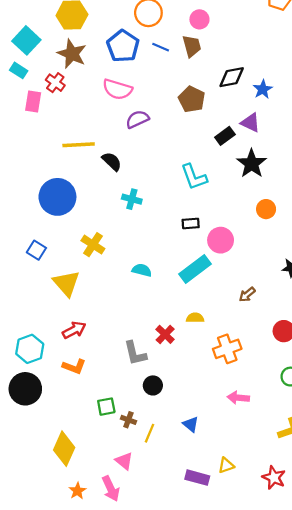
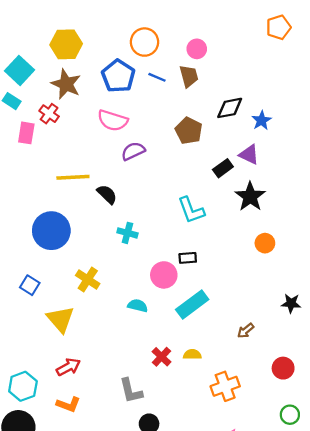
pink circle: (221, 240) -> (164, 275), moved
red cross: (165, 334) -> (162, 357), moved

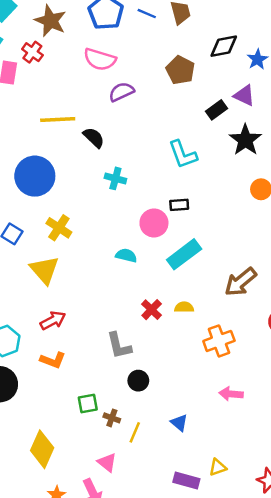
yellow cross: (88, 279) -> (59, 228), moved
brown arrow: (246, 331) -> (241, 282), size x1.8

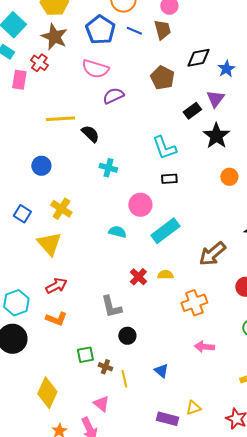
purple triangle: (244, 95) -> (215, 99), turned 42
blue circle: (35, 176) -> (41, 166), size x0.6
black rectangle: (179, 205) -> (169, 179), moved
yellow line: (135, 432) -> (124, 379), turned -36

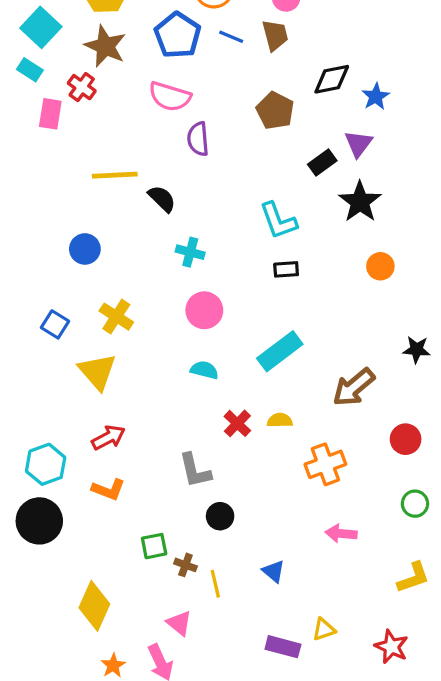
purple semicircle: (113, 96) -> (198, 139), turned -70
pink circle: (140, 205) -> (204, 310), moved
cyan semicircle: (117, 232) -> (204, 370), moved

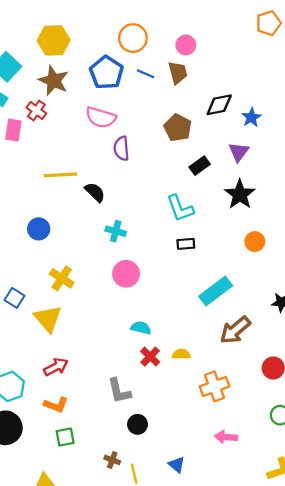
black rectangle: (322, 163) -> (200, 166), moved
blue square: (55, 324) -> (15, 298), moved
cyan rectangle: (280, 351) -> (216, 291), moved
cyan semicircle: (204, 370) -> (141, 328), moved
green square: (154, 546) -> (65, 437), moved

